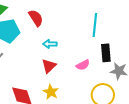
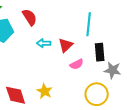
red triangle: (49, 66) -> (66, 45), moved

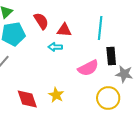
red triangle: (66, 45) -> (64, 30), moved, turned 49
pink semicircle: (77, 64) -> (88, 68), size x1.5

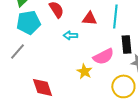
red triangle: (64, 30) -> (89, 18), moved
yellow star: (56, 95) -> (84, 71), moved

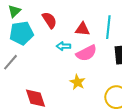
pink semicircle: (103, 56) -> (86, 53), moved

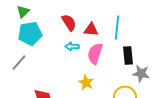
red semicircle: (49, 20) -> (69, 23), moved
pink semicircle: (86, 53) -> (95, 54), turned 135

